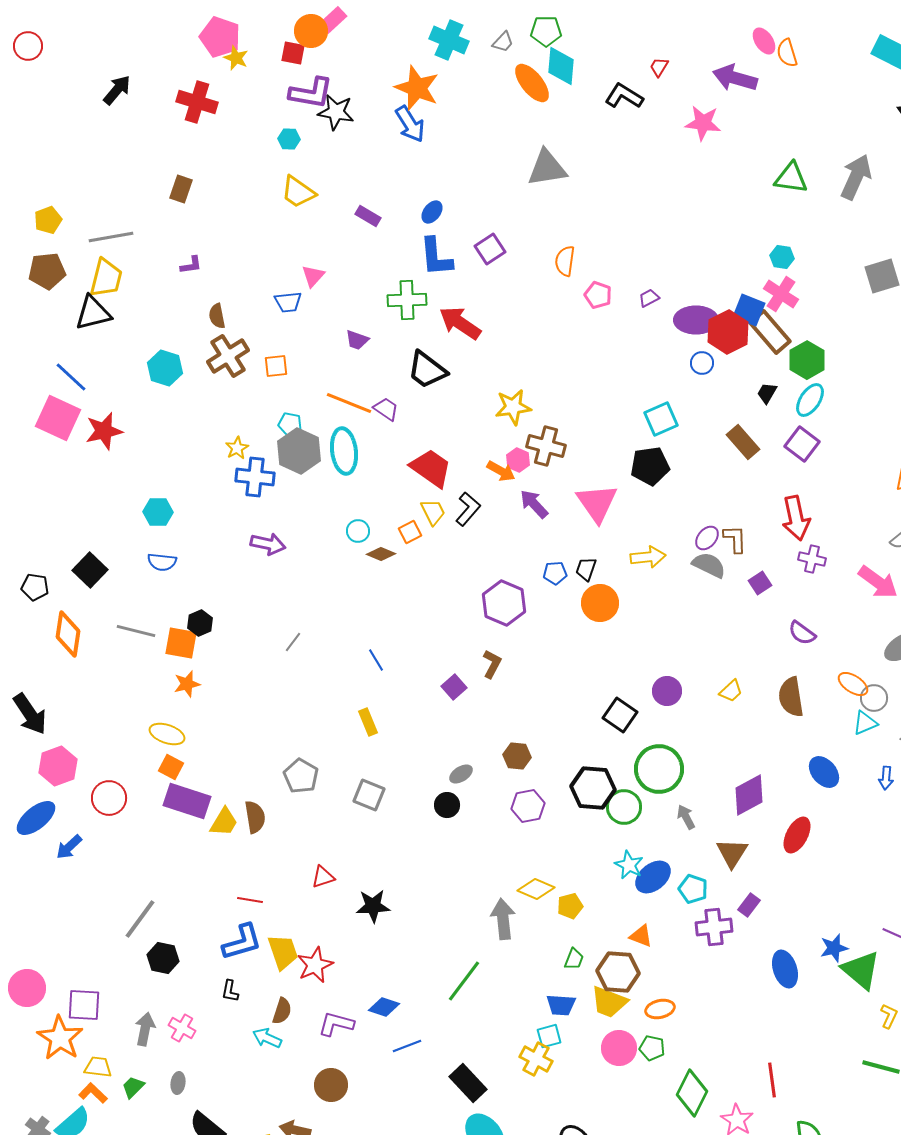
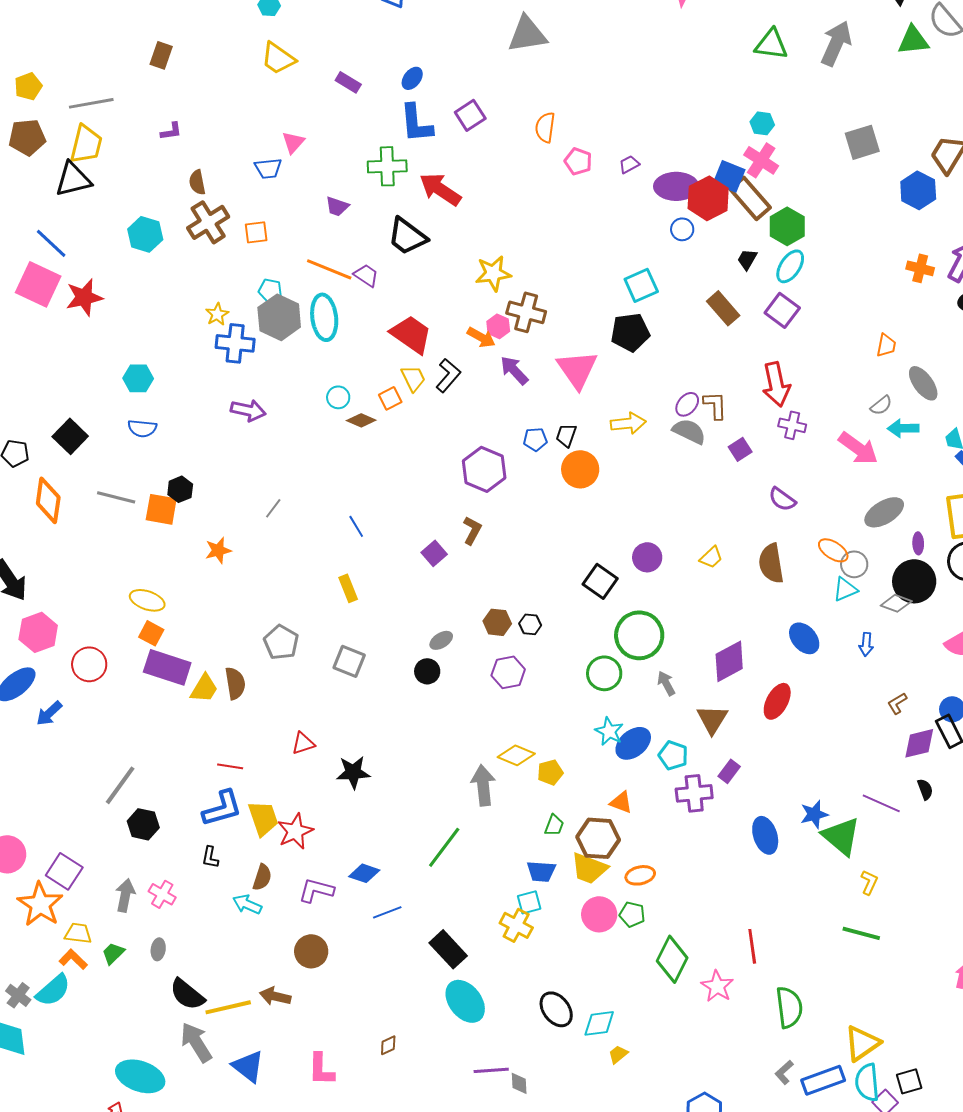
orange star: (187, 684) -> (218, 550), moved
black hexagon: (593, 788) -> (530, 624), moved, size x0.5
purple square: (84, 1005) -> (64, 871), turned 30

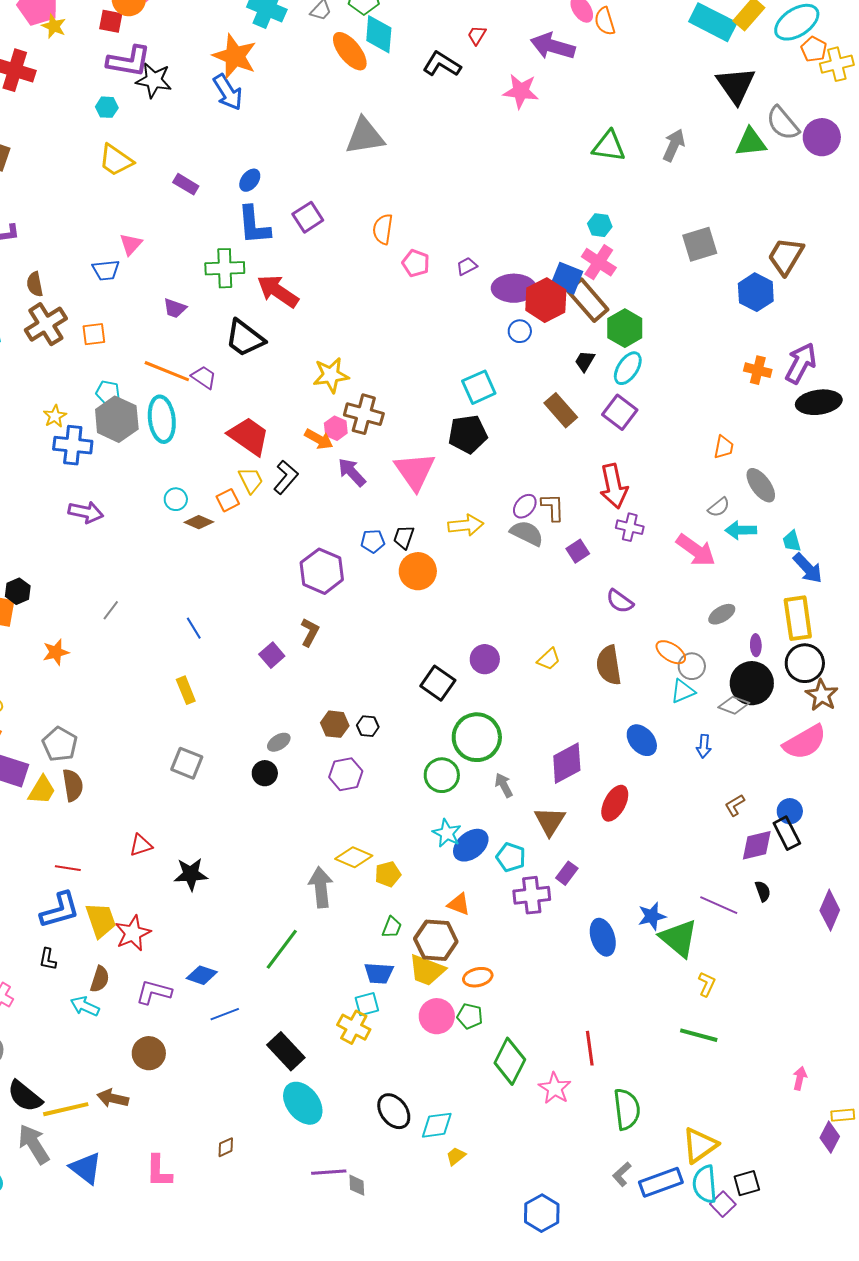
gray arrow: (836, 43) -> (674, 145), size x0.7
gray ellipse: (884, 512) -> (722, 614), size x0.7
gray pentagon: (281, 642) -> (60, 744), moved

